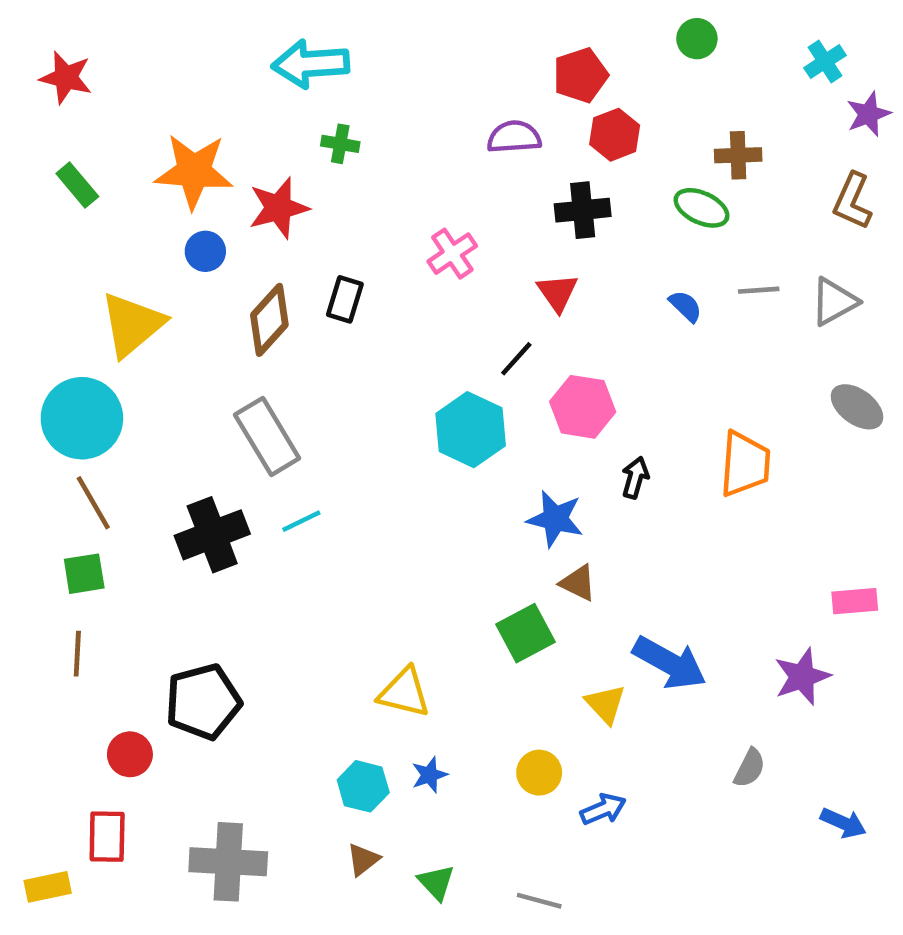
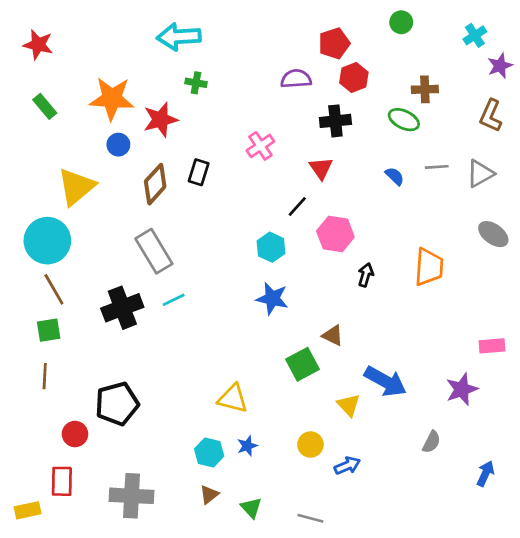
cyan hexagon: (471, 430) -> (271, 247), size x0.7
blue star: (555, 519) -> (272, 299), moved
blue arrow: (843, 823) -> (485, 473), turned -90

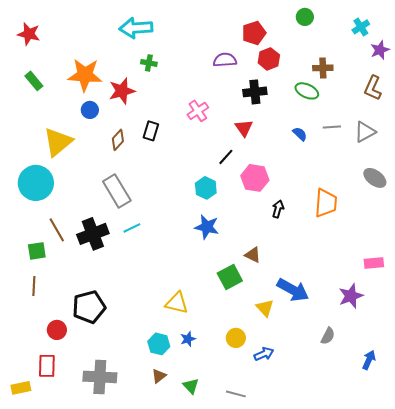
brown diamond: (155, 184) -> (118, 140), size x0.7
brown line: (54, 289) -> (57, 230), moved

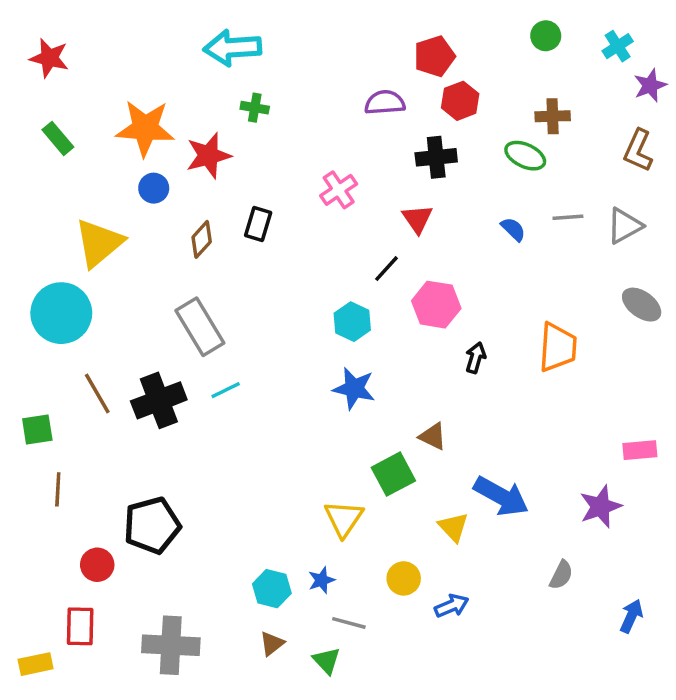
green circle: (305, 17) -> (546, 36), moved
green square: (37, 251) -> (37, 430), moved
yellow triangle: (177, 303) -> (344, 519), moved, turned 50
gray line: (236, 394) -> (349, 623), moved

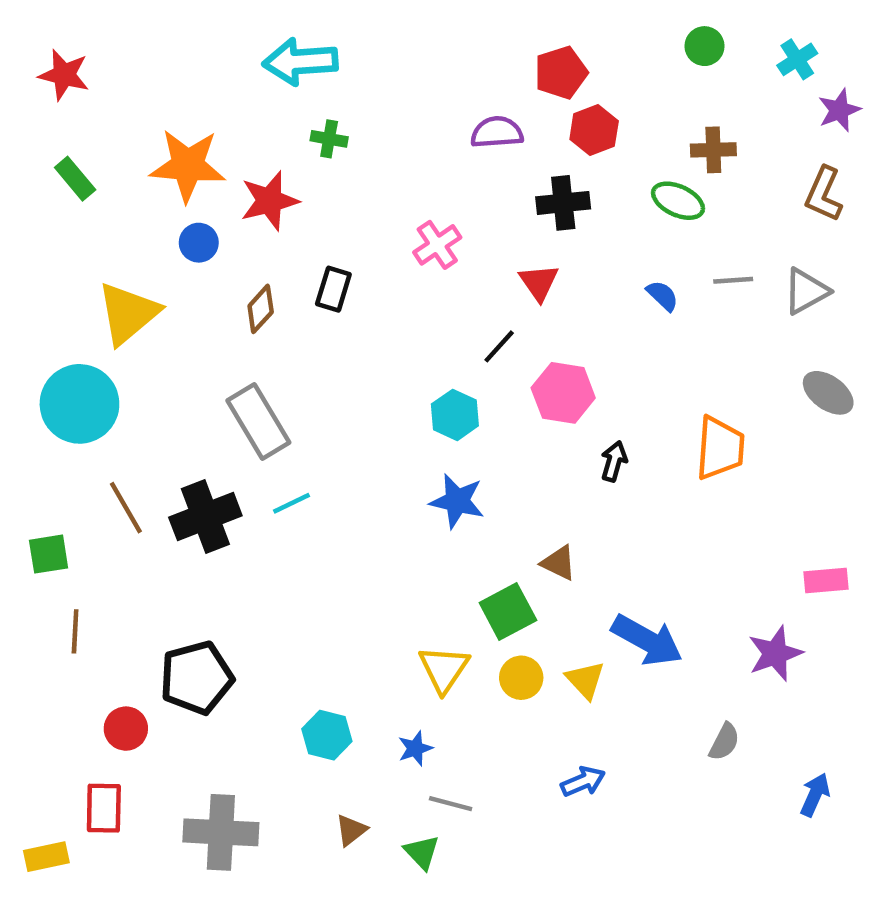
yellow circle: (404, 578) -> (521, 678), moved
cyan hexagon: (272, 589) -> (327, 735), moved

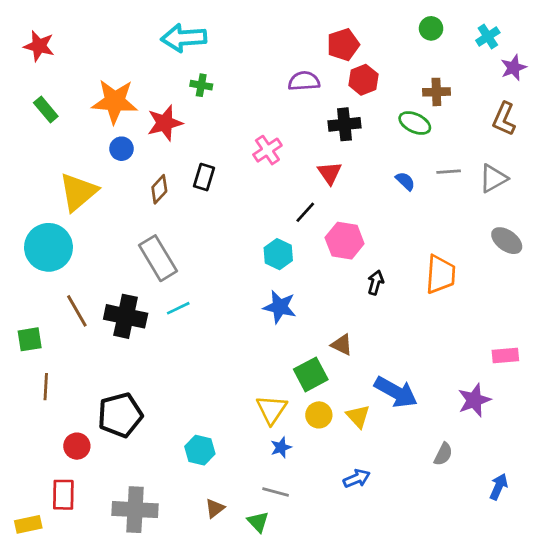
black cross: (205, 517) -> (126, 316), turned 33
blue star: (415, 748) -> (281, 447), moved

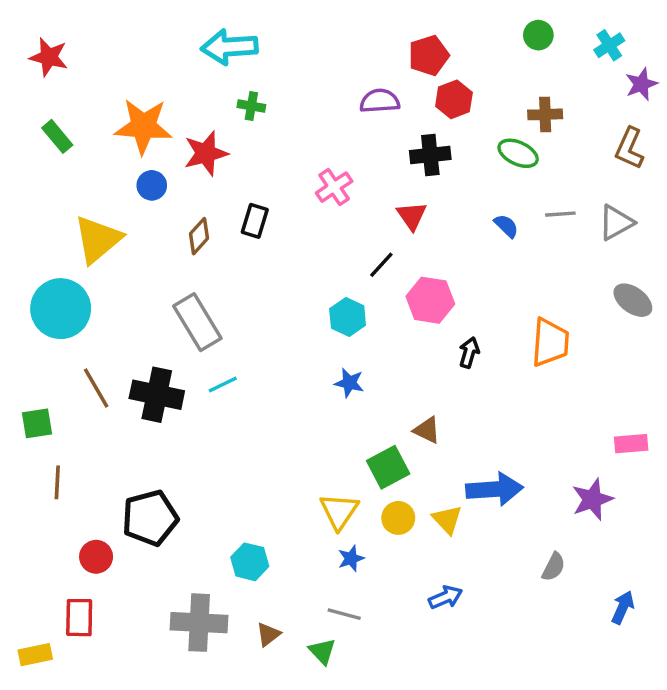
blue star: (280, 307) -> (349, 383), size x0.7
blue arrow: (396, 392) -> (494, 489), turned -33
gray cross: (135, 510) -> (199, 623), moved

